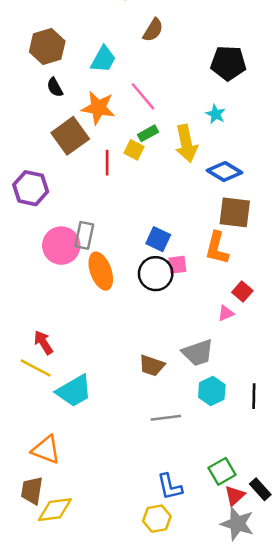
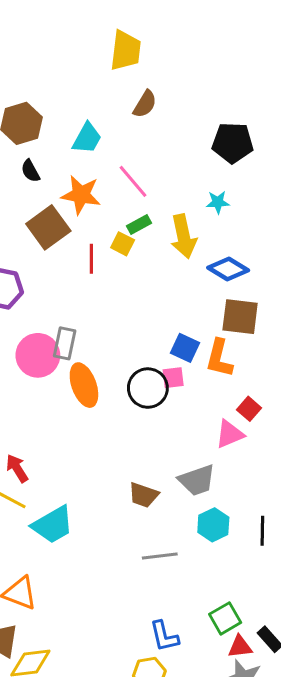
cyan star: (216, 114) -> (218, 202), turned -30
blue square: (158, 239) -> (185, 348), moved
pink triangle: (226, 313) -> (230, 434), size x1.5
red triangle: (235, 496) -> (240, 647), turned 35

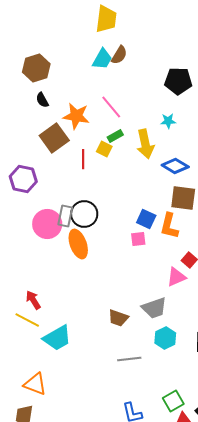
cyan trapezoid: (87, 138) -> (102, 59), moved
black circle: (148, 388) -> (84, 214), moved

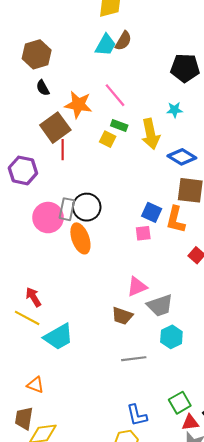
green rectangle: (115, 136) -> (119, 126), turned 49
red line: (83, 159) -> (63, 150), moved
pink triangle: (176, 277) -> (137, 287), moved
orange triangle: (35, 384) -> (35, 385), size x0.7

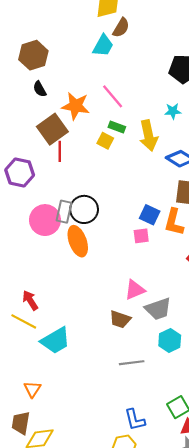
brown semicircle: (123, 41) -> (121, 28), moved
orange triangle: (35, 385) -> (32, 389), turned 42

